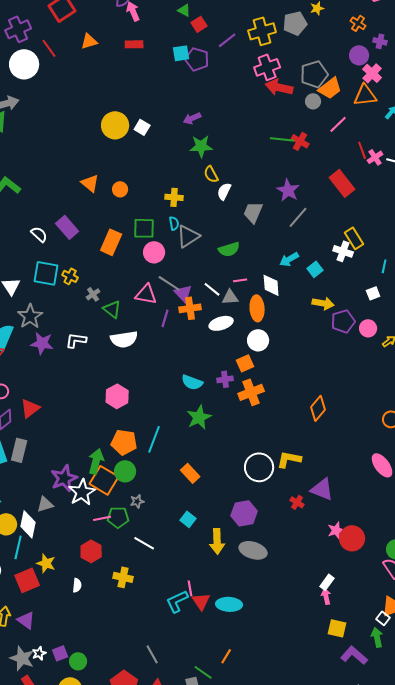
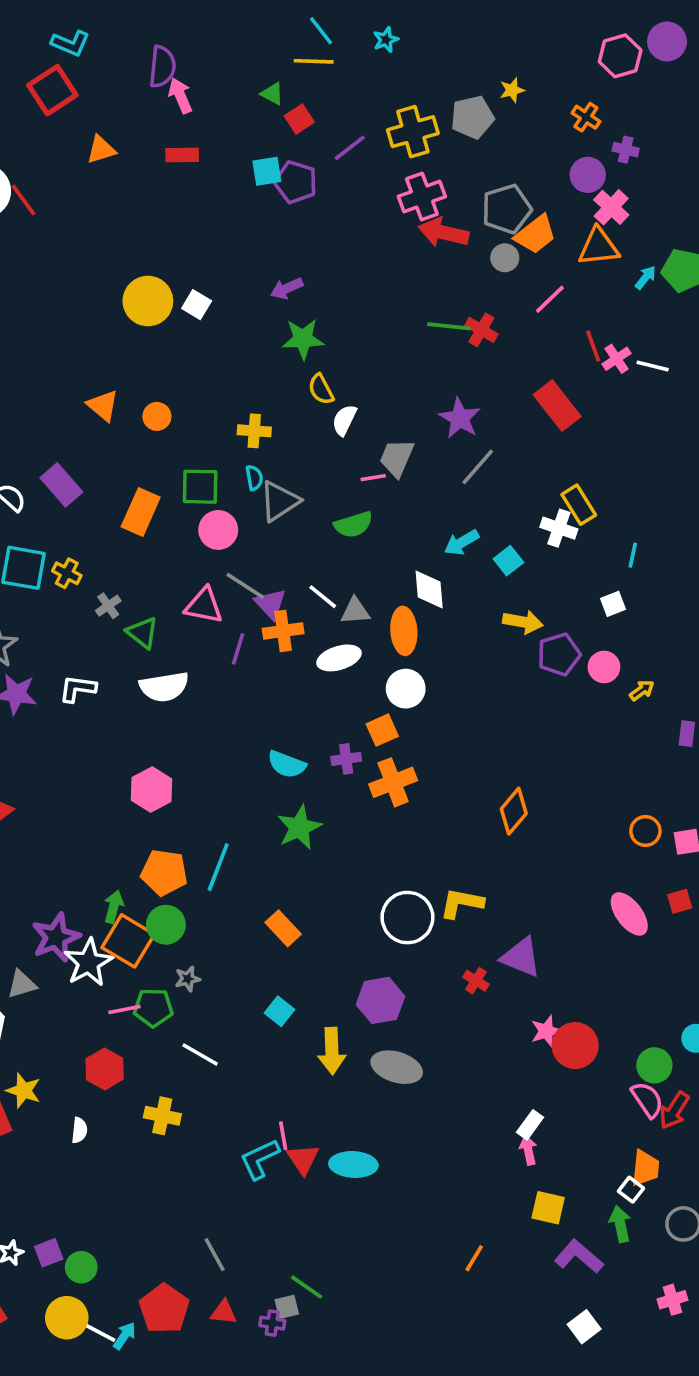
red line: (49, 48) -> (24, 200), moved
pink line: (240, 280) -> (373, 478), moved
green arrow: (96, 461) -> (114, 907), size x0.7
orange line: (226, 656) -> (474, 1258), moved

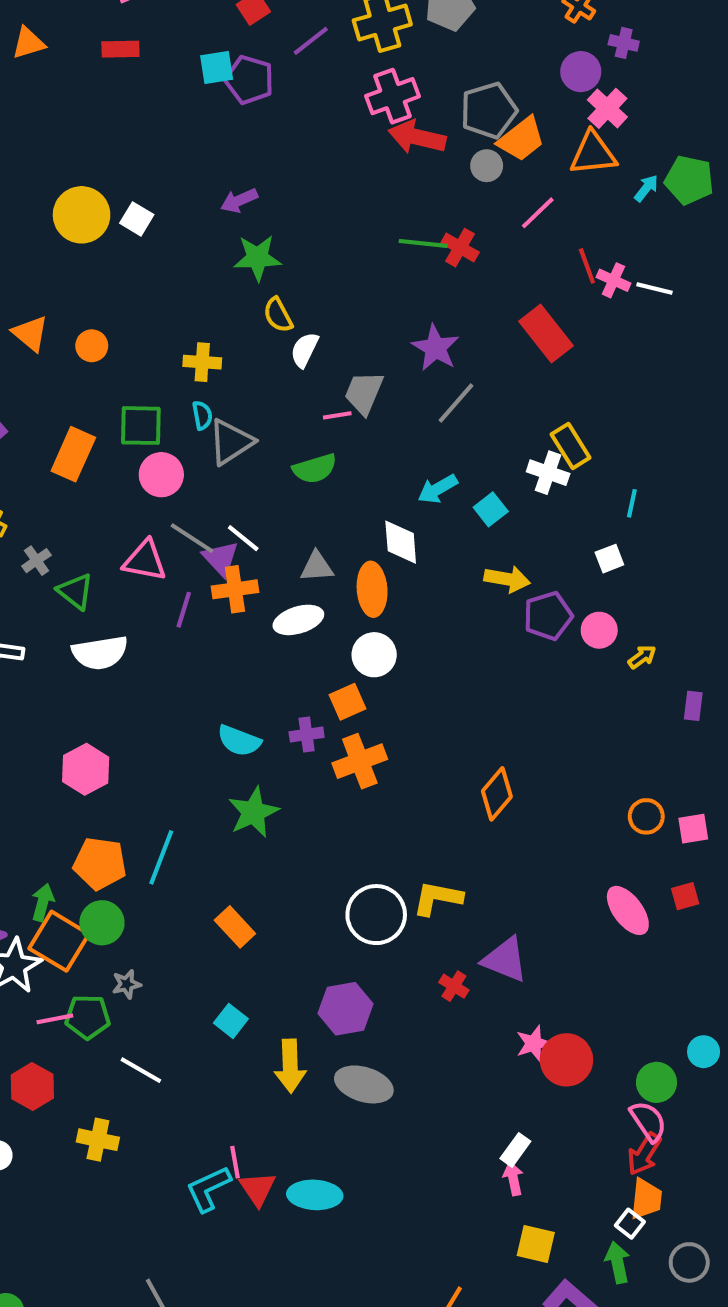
pink cross: (617, 359) -> (614, 280), turned -32
white line: (323, 597) -> (243, 538), moved
red arrow: (674, 1110) -> (644, 1154), moved

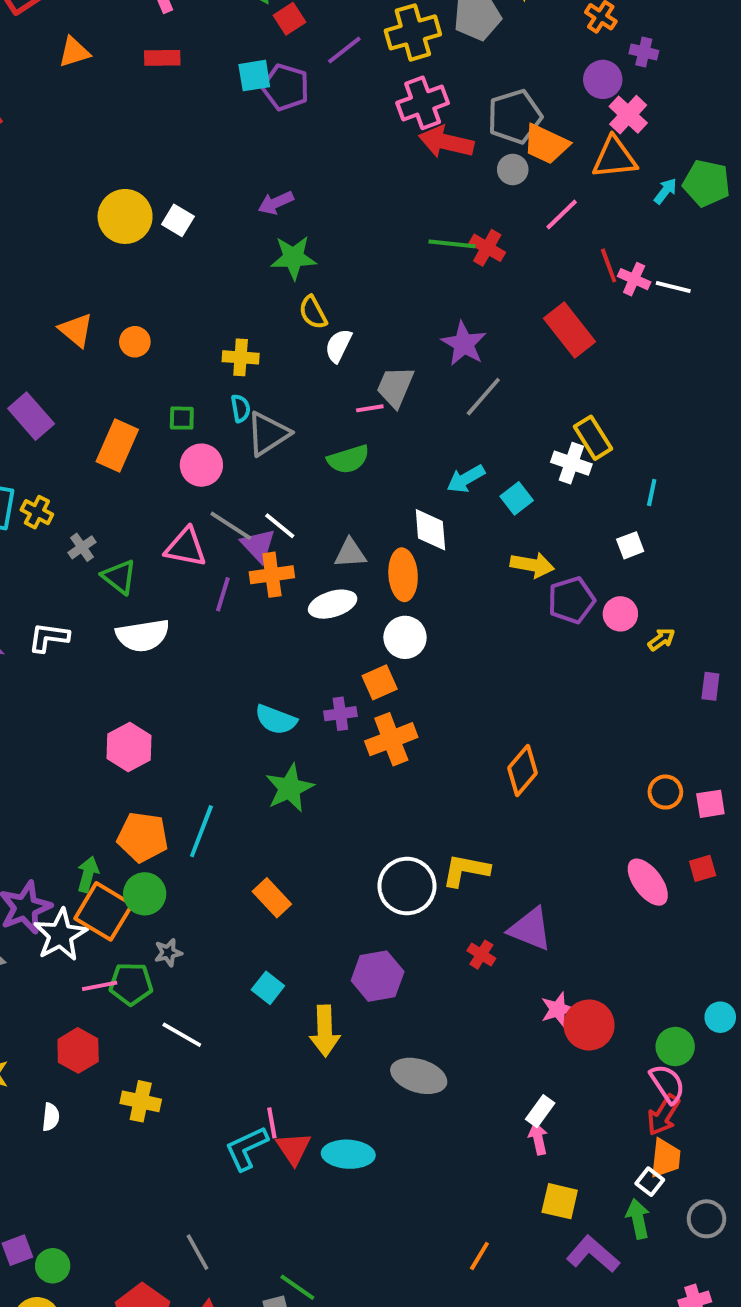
orange trapezoid: (521, 139) -> (546, 144), turned 63
green square: (141, 426) -> (182, 418), size x0.6
gray ellipse: (364, 1084) -> (419, 1076), moved

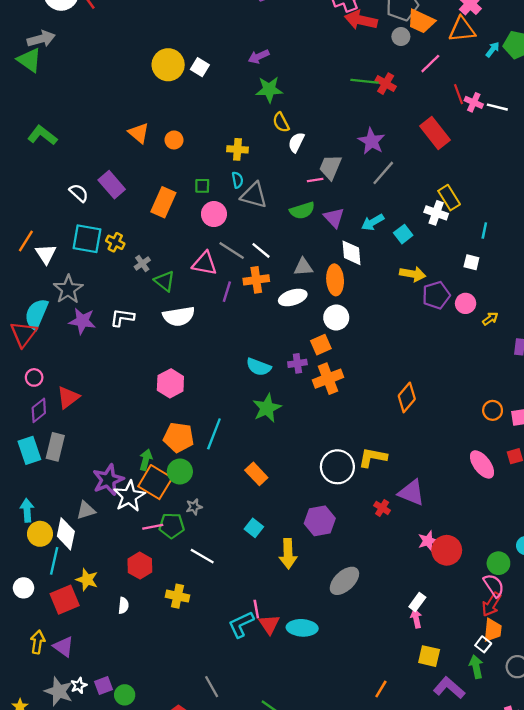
gray triangle: (268, 434) -> (254, 195), turned 48
purple triangle: (258, 545) -> (334, 218), moved
white square: (630, 545) -> (471, 262), turned 35
gray ellipse: (419, 1076) -> (344, 581), turned -60

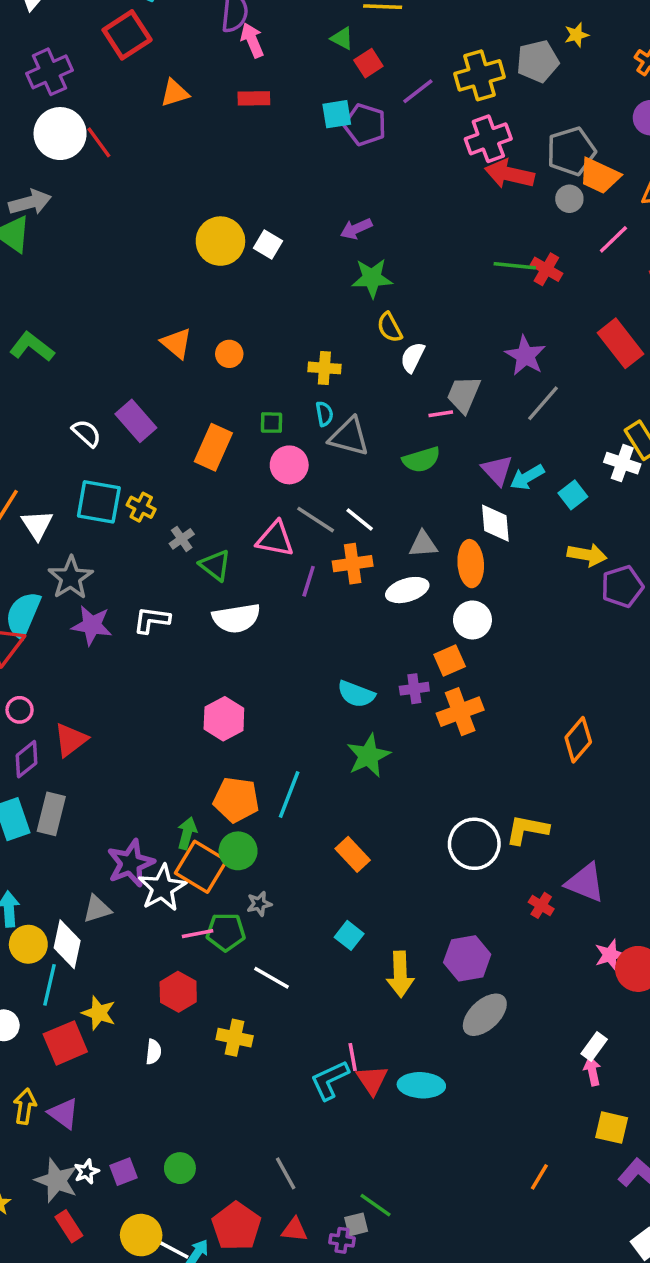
purple triangle: (334, 218) -> (497, 470), moved
purple hexagon: (320, 521) -> (467, 958), moved
green circle: (125, 695) -> (180, 1168), moved

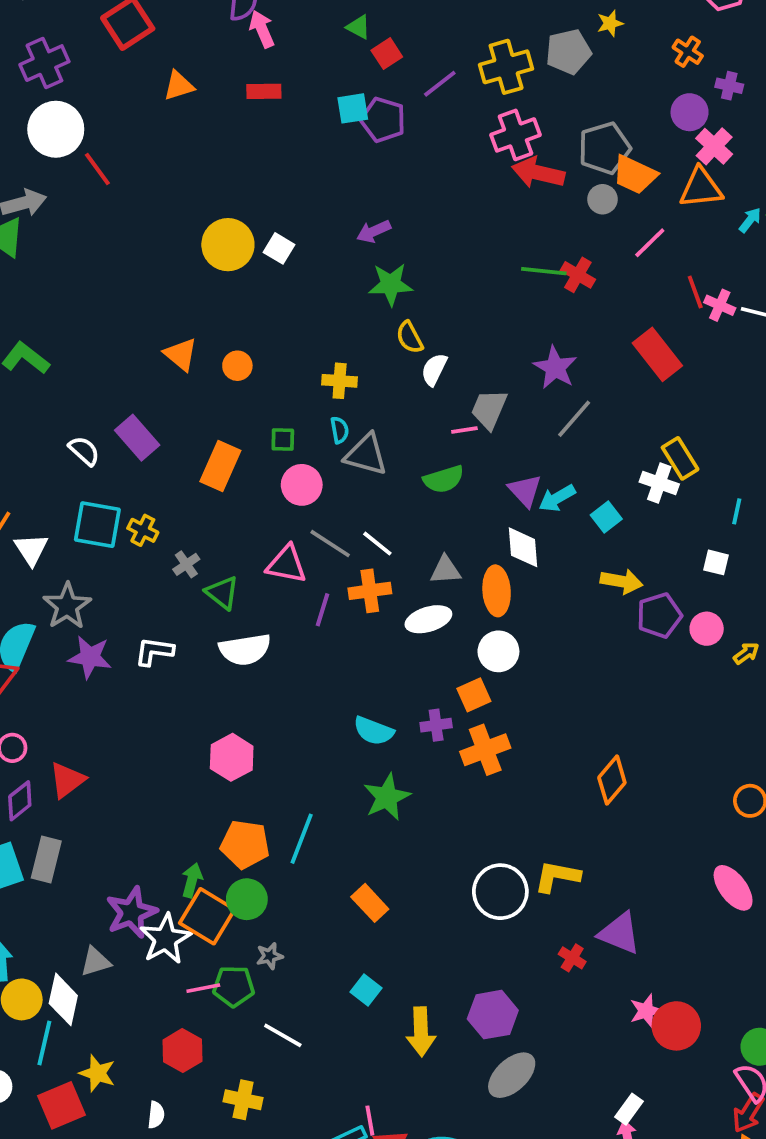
red line: (99, 142) -> (97, 169), moved

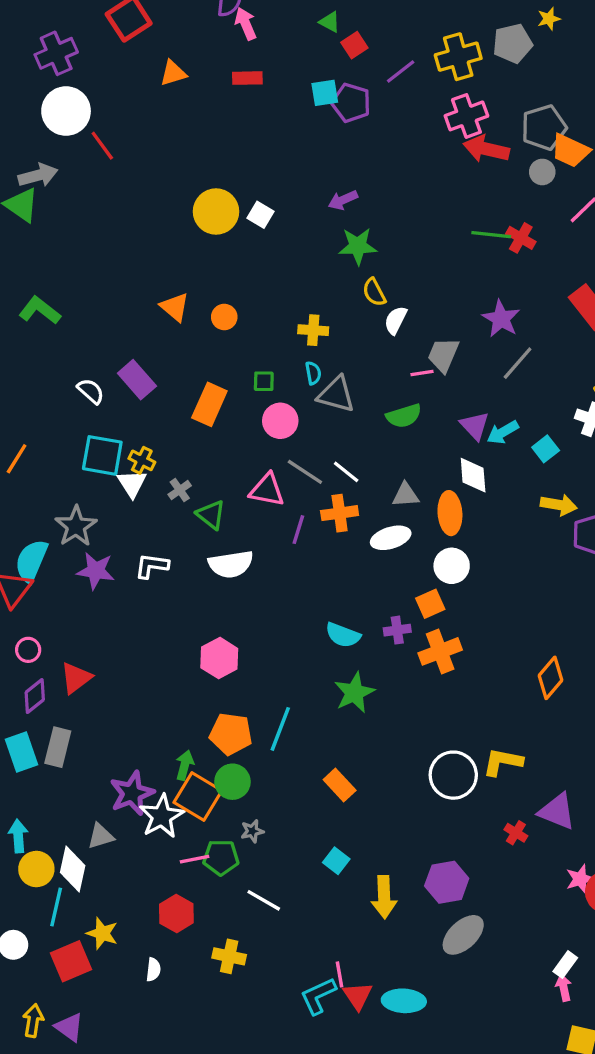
white triangle: (31, 549) -> (132, 483), moved

